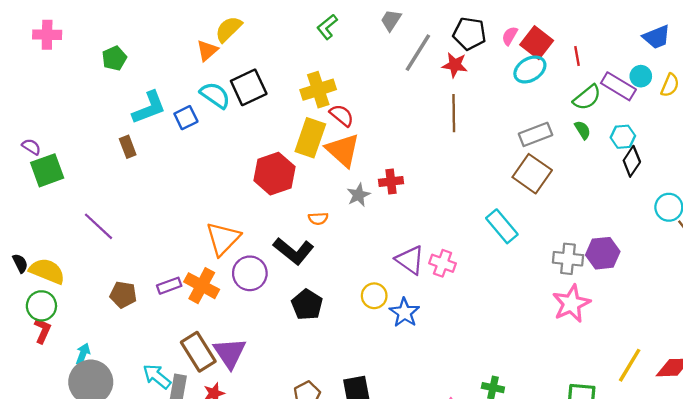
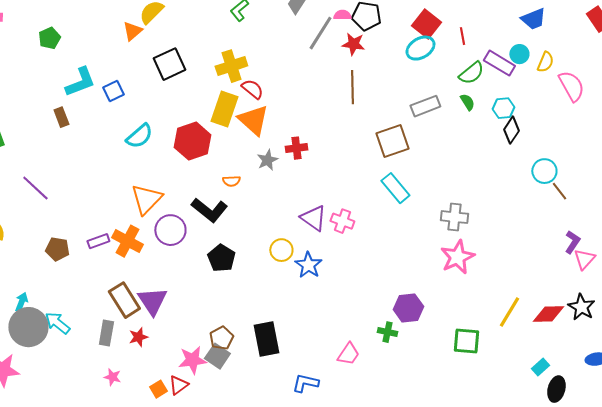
pink semicircle: (510, 36) -> (342, 15), moved, turned 60
cyan semicircle: (215, 95) -> (139, 136), moved, turned 104
brown square: (532, 174) -> (392, 141), moved, turned 36
purple hexagon: (603, 253) -> (408, 308), moved
cyan arrow: (157, 376) -> (57, 323), moved

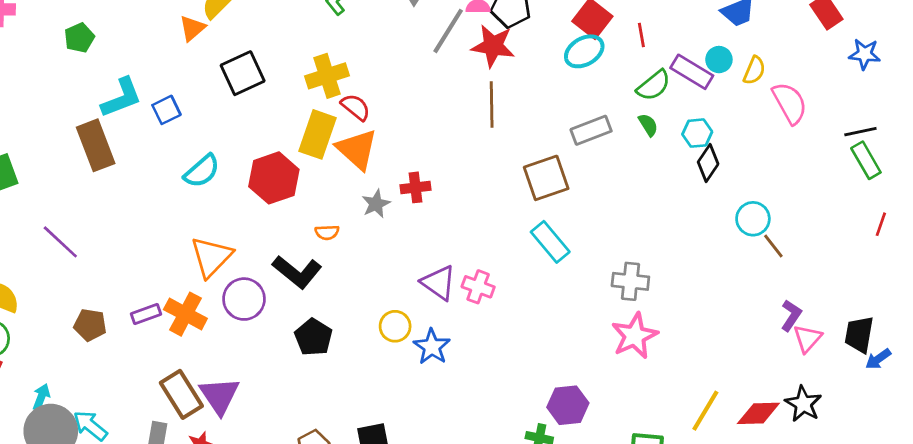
red star: (353, 44) -> (493, 46), size x1.4
brown rectangle: (61, 117) -> (96, 145), size x1.8

